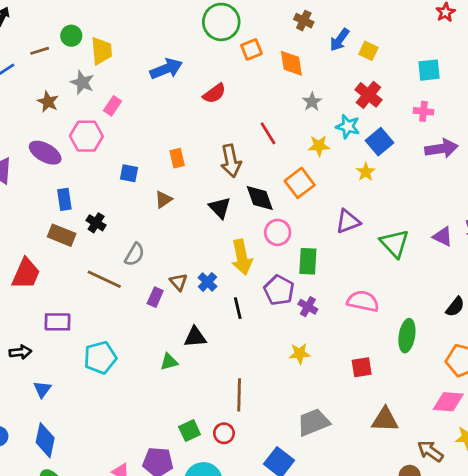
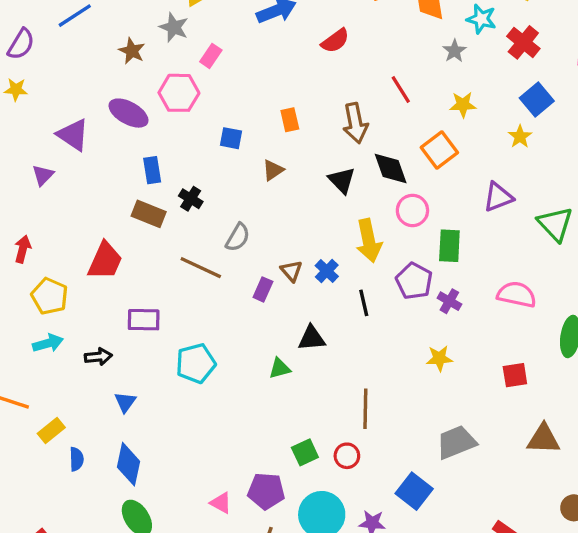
cyan star: (348, 126) -> (481, 19), moved

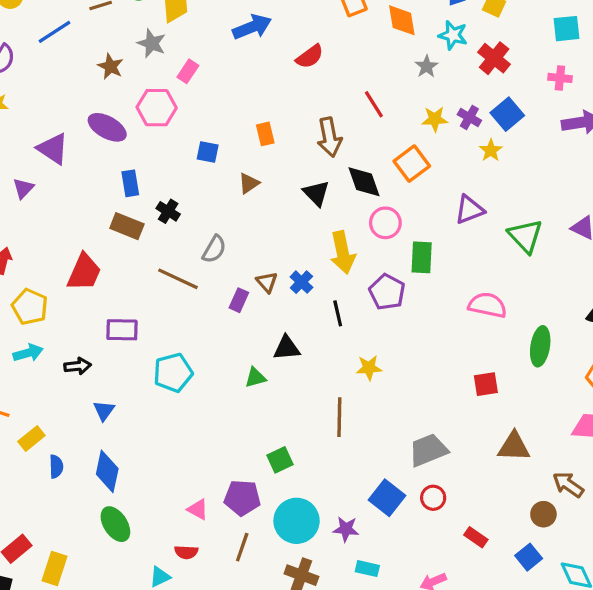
purple cross: (449, 301) -> (469, 117), moved
yellow star: (439, 358) -> (369, 368), moved
red circle: (347, 456) -> (433, 498), moved

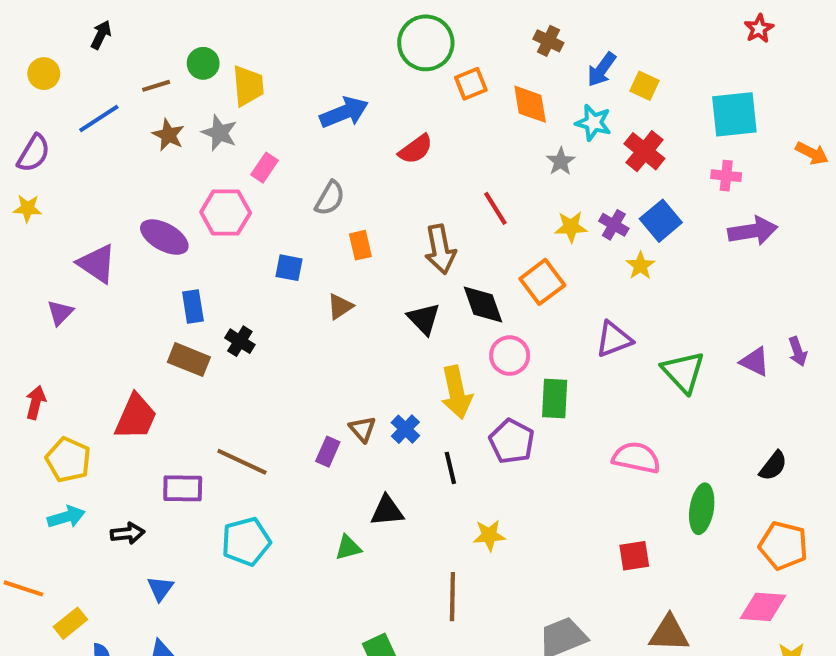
cyan square: (567, 29) -> (734, 114), size x1.4
brown star: (110, 66) -> (168, 135), moved
gray semicircle: (214, 249) -> (330, 198), moved
brown line: (178, 279) -> (242, 462), moved

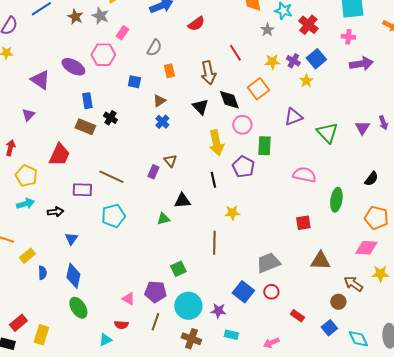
purple triangle: (60, 313) -> (28, 115), moved
purple triangle: (755, 362) -> (362, 128), turned 35
blue cross: (405, 429) -> (162, 122), moved

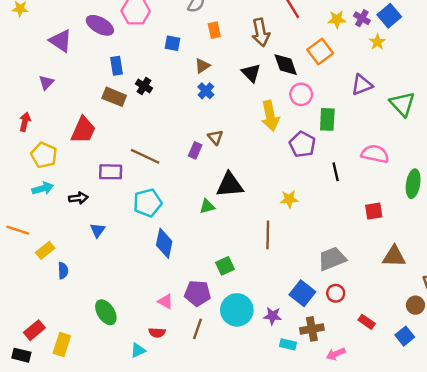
black line: (213, 180) -> (336, 172), moved
black triangle: (182, 201) -> (230, 185), size x1.4
blue diamond: (73, 276) -> (164, 243), moved
brown cross: (191, 339) -> (312, 329), moved, turned -30

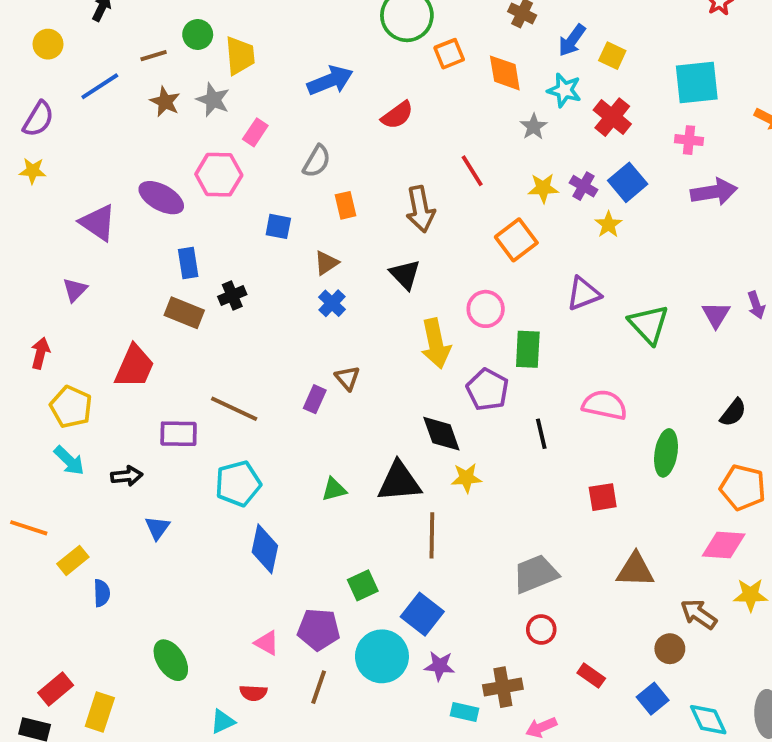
black diamond: (286, 65) -> (441, 434), moved
black cross: (144, 86) -> (232, 296), turned 35
black triangle: (230, 185) -> (399, 482), moved
cyan arrow: (43, 188) -> (69, 461), turned 60
blue square: (302, 293) -> (422, 614), moved

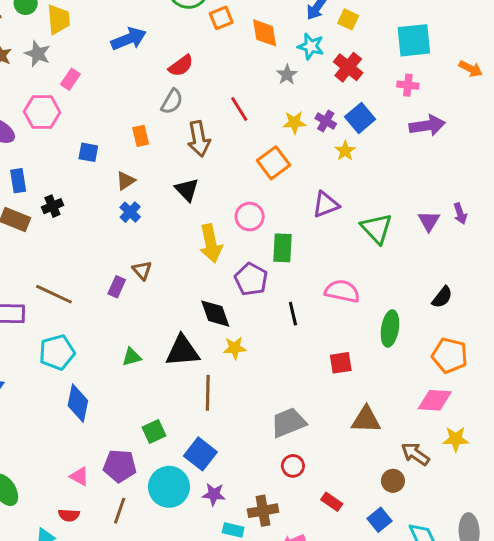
gray semicircle: (317, 161) -> (172, 102), moved

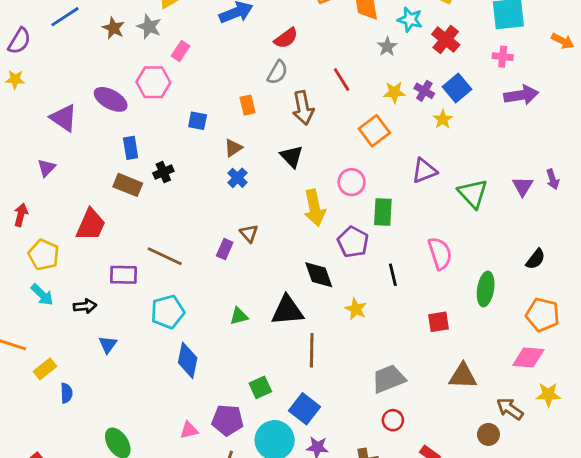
pink semicircle: (342, 291) -> (440, 253), turned 60
yellow star: (235, 348) -> (356, 309), moved, turned 30
pink triangle: (79, 476) -> (189, 430), turned -42

